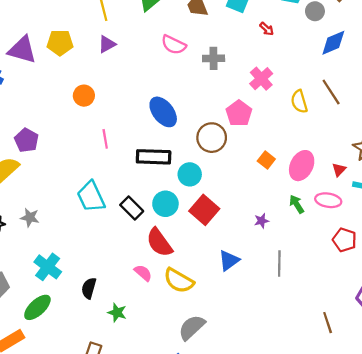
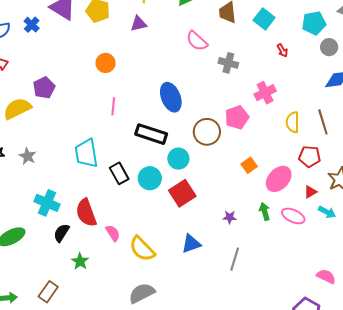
red pentagon: (344, 240) -> (310, 157), moved, turned -30
red semicircle: (159, 243) -> (86, 213), moved
cyan cross: (48, 267) -> (47, 203), moved, turned -30

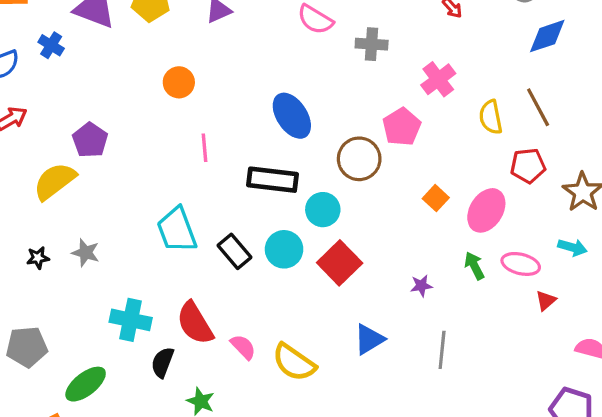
red triangle: (310, 192) -> (546, 301), moved

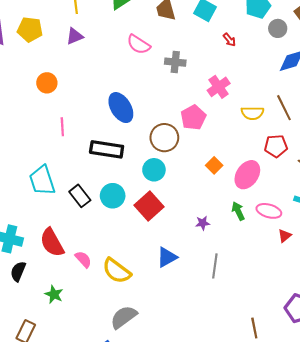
yellow semicircle: (491, 117) -> (252, 113), turned -80
cyan circle: (323, 210) -> (154, 170), moved
black semicircle: (163, 362) -> (18, 271), moved

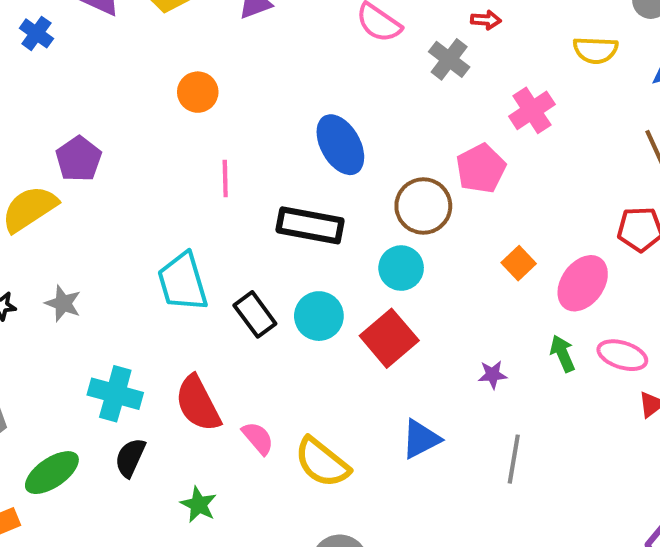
red arrow: (229, 40) -> (486, 20), moved, turned -48
gray cross: (175, 62) -> (449, 59), turned 30
yellow semicircle: (252, 113) -> (595, 50), moved

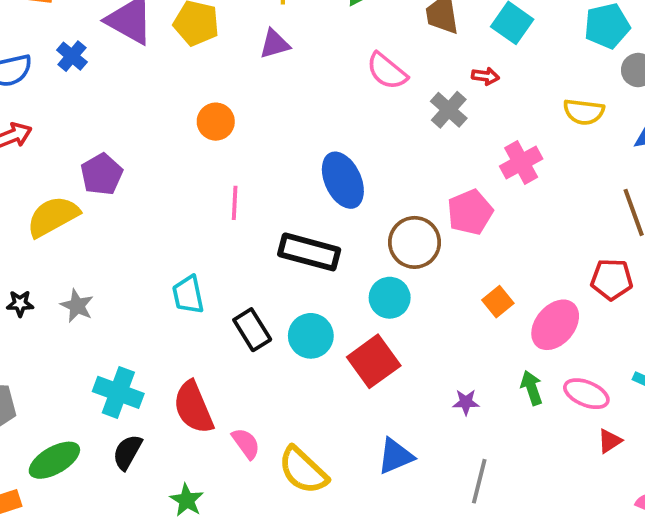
cyan trapezoid: (183, 282) -> (188, 295), size x0.7

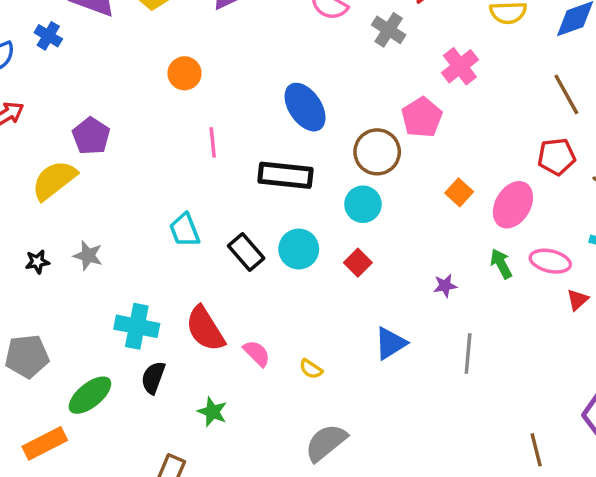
red square: (374, 361) -> (358, 263), size x0.6
yellow semicircle: (303, 470) -> (311, 369), size x0.5

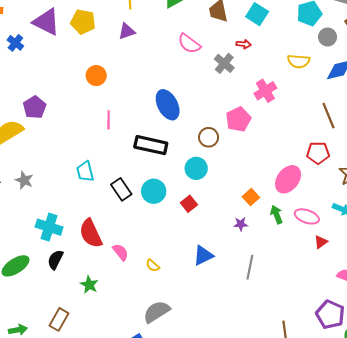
brown circle: (377, 152) -> (209, 137), size x0.7
orange square: (459, 192) -> (251, 197), moved

